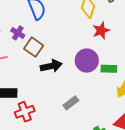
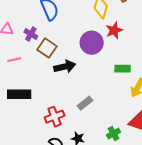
purple circle: (87, 61) -> (92, 43), moved
red cross: (25, 112) -> (55, 117), moved

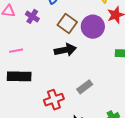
brown square: (47, 48) -> (67, 24), moved
pink line: (14, 60) -> (16, 51), moved

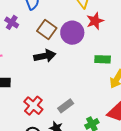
gray rectangle: (85, 87) -> (66, 106), moved
red cross: (54, 100) -> (33, 106), turned -30

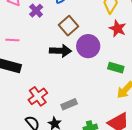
red star: (95, 21) -> (118, 29), turned 30
purple circle: (72, 33) -> (88, 46), moved

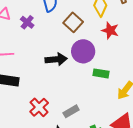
brown square: (69, 26) -> (73, 22), moved
green rectangle: (116, 68) -> (101, 73), moved

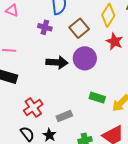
purple cross: (27, 22) -> (45, 27), moved, turned -32
green rectangle: (101, 73) -> (97, 98), moved

